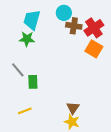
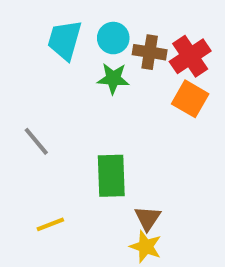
cyan circle: (64, 13) -> (113, 38), moved
green star: (27, 39) -> (113, 79), moved
green rectangle: (33, 82) -> (111, 176), moved, size x1.5

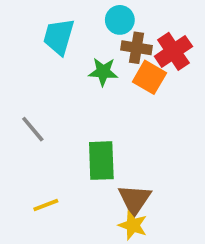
cyan circle: (113, 38) -> (120, 20), moved
orange square: (190, 99) -> (149, 77), moved
brown triangle: (148, 218) -> (135, 199), size x1.4

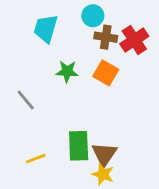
green star: (103, 72) -> (67, 71), moved
orange square: (149, 77) -> (106, 73), moved
green rectangle: (101, 161) -> (79, 146), moved

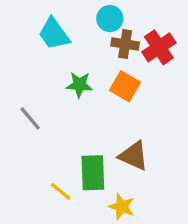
cyan trapezoid: (46, 29) -> (54, 34), turned -52
brown triangle: (104, 154) -> (134, 156), moved, turned -40
yellow line: (36, 159) -> (61, 191), moved, turned 60

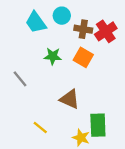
cyan circle: (110, 19) -> (62, 16), moved
brown triangle: (134, 156) -> (70, 99), moved
green rectangle: (93, 173) -> (98, 125), moved

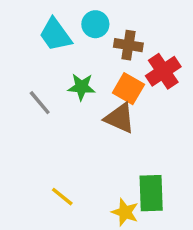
red cross: (106, 31) -> (163, 71), moved
gray line: (20, 79) -> (40, 103), moved
brown triangle: (70, 99) -> (120, 118), moved

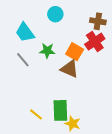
cyan trapezoid: (55, 35) -> (25, 32), moved
brown cross: (128, 45) -> (98, 21), moved
green rectangle: (151, 193) -> (60, 110), moved

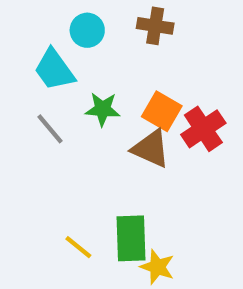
cyan circle: (55, 14) -> (87, 30), moved
brown cross: (98, 21) -> (155, 26), moved
red cross: (95, 42) -> (203, 129), moved

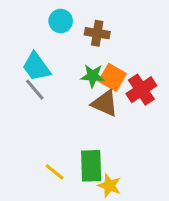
brown cross: (155, 26) -> (97, 33), moved
cyan trapezoid: (54, 70) -> (36, 67), moved
green star: (103, 109) -> (93, 76), moved

